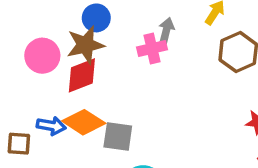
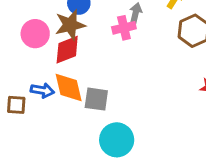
orange diamond: (84, 122) -> (69, 87), turned 44

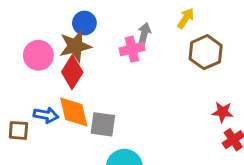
red diamond: (67, 50) -> (72, 72), turned -36

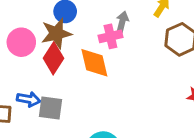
orange diamond: (74, 112) -> (94, 63), moved
gray square: (103, 124) -> (51, 108), moved

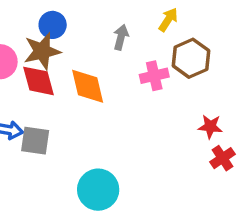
pink cross: (110, 36) -> (154, 76), moved
red diamond: (53, 58) -> (39, 81), turned -48

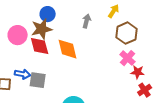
pink cross: (154, 76) -> (128, 58), moved, turned -35

